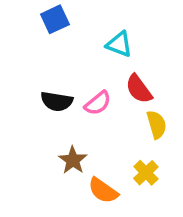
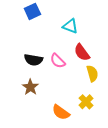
pink semicircle: (98, 103) -> (58, 61), turned 84
brown star: (73, 160) -> (30, 87), moved

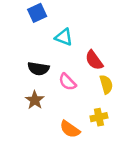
cyan triangle: (70, 26) -> (64, 37), moved
pink semicircle: (58, 61) -> (67, 82), moved
yellow cross: (86, 102) -> (99, 117), turned 32

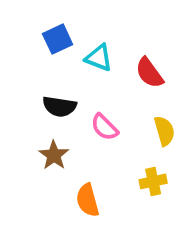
blue square: (37, 13) -> (58, 39), moved
red semicircle: (94, 60) -> (149, 73), moved
orange semicircle: (70, 129) -> (88, 200), moved, turned 40

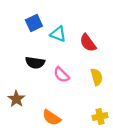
brown star: (54, 155) -> (16, 99), moved
yellow cross: (153, 181) -> (100, 117), moved
orange semicircle: (88, 200) -> (52, 118), turned -42

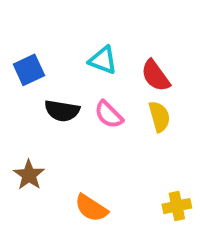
blue square: (34, 23) -> (29, 70), moved
pink semicircle: (61, 75) -> (109, 115), moved
yellow semicircle: (97, 77) -> (159, 117), moved

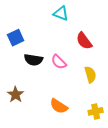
cyan triangle: (103, 60) -> (61, 13), moved
yellow semicircle: (159, 117) -> (90, 75), moved
orange semicircle: (91, 208) -> (59, 106), moved

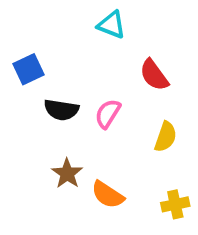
pink semicircle: (59, 62) -> (108, 114), turned 77
yellow semicircle: (90, 75) -> (166, 137), turned 35
brown star: (16, 95) -> (67, 173), moved

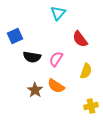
cyan triangle: (112, 25) -> (58, 13), turned 49
orange semicircle: (108, 195) -> (56, 86), moved

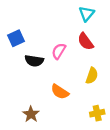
cyan triangle: (58, 13) -> (87, 14), moved
pink semicircle: (56, 59) -> (59, 51), moved
brown star: (35, 90) -> (31, 114), moved

